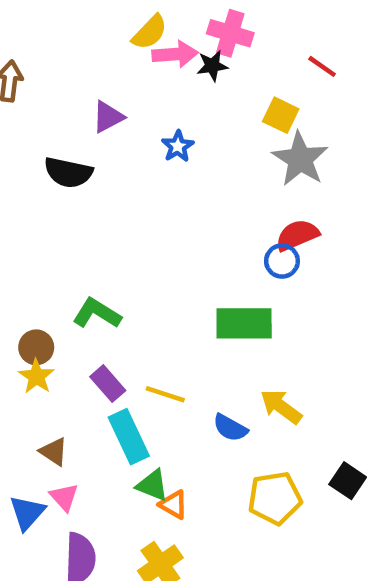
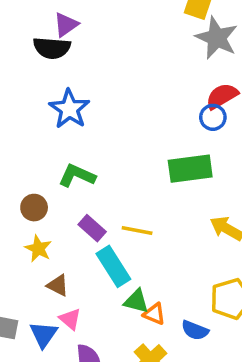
blue star: (178, 146) -> (69, 109), moved, size x1.6
black semicircle: (68, 172) -> (52, 48), moved
yellow star: (36, 377) -> (38, 249), moved
blue semicircle: (230, 428) -> (195, 330), moved

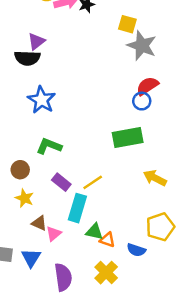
yellow line: (137, 231) -> (93, 182), turned -42
cyan rectangle: (113, 266) -> (77, 208), turned 52
pink triangle: (70, 319) -> (54, 234), moved, turned 42

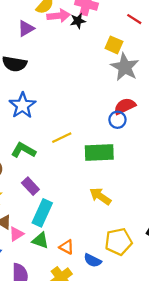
purple triangle: (36, 41) -> (26, 29), moved
yellow arrow: (155, 178) -> (100, 196), moved
yellow line: (93, 182) -> (62, 138), moved
green triangle: (94, 232) -> (40, 240), moved

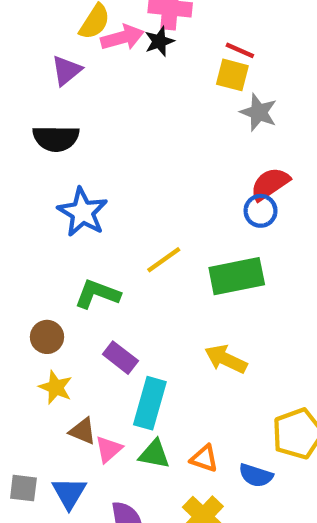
red line: (134, 19) -> (240, 50), moved
gray star: (125, 67) -> (259, 112), size x0.7
yellow arrow: (100, 196) -> (226, 359), moved

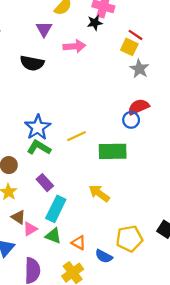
pink arrow: (122, 38) -> (74, 46), moved
purple triangle: (67, 70) -> (44, 29), turned -30
blue star: (83, 212) -> (38, 127), moved

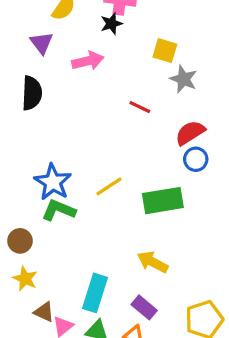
red line: (136, 35) -> (140, 107), moved
black semicircle: (32, 63) -> (32, 93), turned -90
blue circle: (131, 120) -> (196, 159), moved
purple rectangle: (45, 183) -> (144, 307), moved

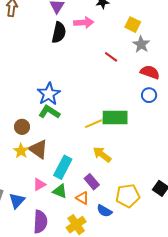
black semicircle: (32, 93) -> (59, 33), moved
red semicircle: (190, 133) -> (150, 72), moved, turned 42
blue circle: (196, 159) -> (149, 95), moved
yellow line: (109, 186) -> (93, 124), moved
brown triangle: (44, 312) -> (38, 149), moved, size x1.5

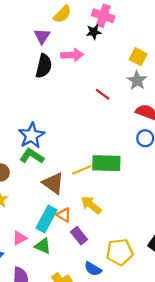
yellow square: (133, 25) -> (138, 57), moved
brown triangle: (38, 149) -> (53, 183), moved
orange triangle: (82, 198) -> (64, 215), moved

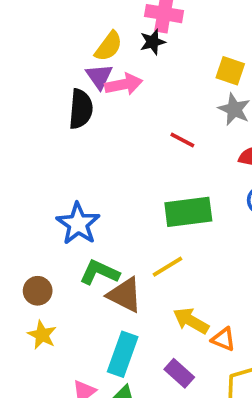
yellow semicircle: (62, 14) -> (109, 46), moved
purple triangle: (42, 36) -> (99, 76), moved
green L-shape: (32, 156) -> (99, 272), moved
green rectangle: (106, 163) -> (188, 212), moved
orange triangle: (64, 215) -> (223, 339), moved

